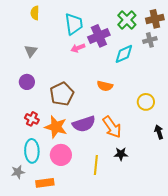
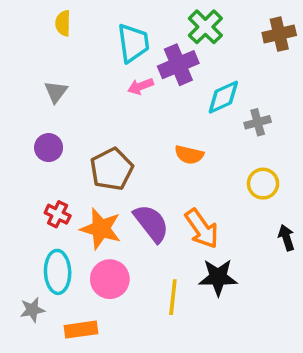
green cross: (127, 20) -> (205, 27), moved
gray cross: (150, 40) -> (258, 122), moved
purple semicircle: (84, 124) -> (151, 223), turned -110
black star: (121, 154) -> (218, 277), size x1.5

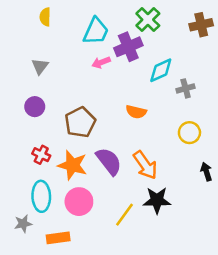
cyan trapezoid: (133, 43) -> (96, 31), turned 32
yellow line: (173, 297) -> (124, 215), turned 30

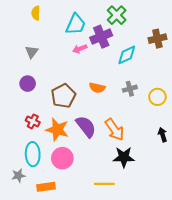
brown cross: (201, 25) -> (157, 39), moved
gray cross: (186, 88) -> (130, 89), moved
orange semicircle: (136, 112) -> (97, 88), moved
yellow circle: (189, 133) -> (157, 97), moved
yellow line: (124, 215) -> (104, 184), moved, turned 54

